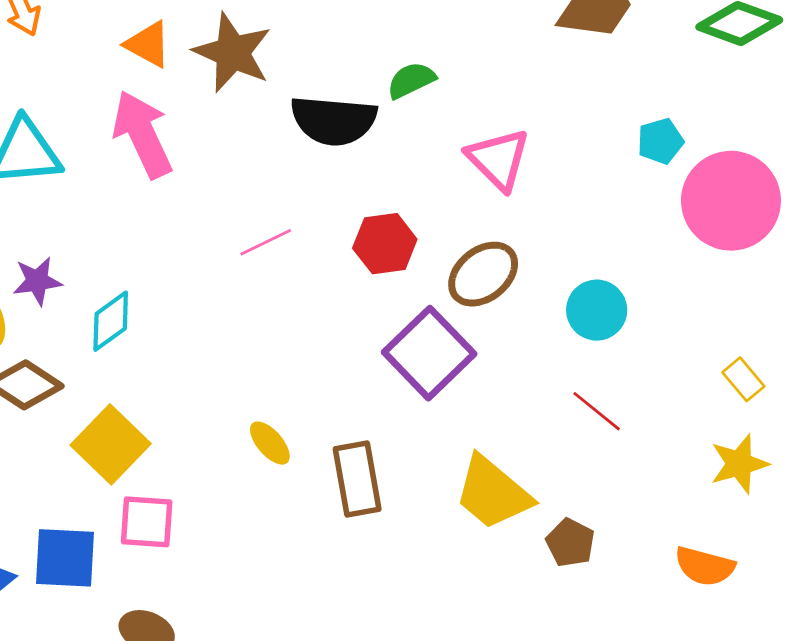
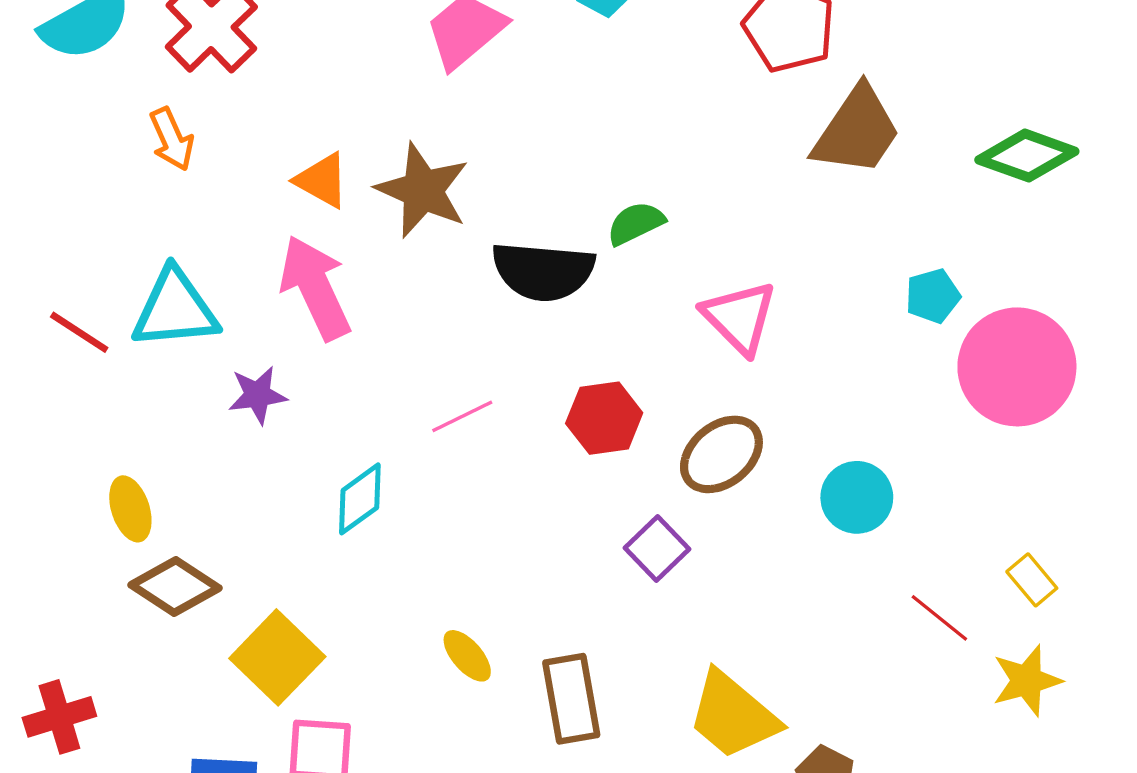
purple star: (37, 281) -> (258, 395), moved
cyan diamond: (111, 321) -> (360, 499), moved
purple square: (429, 353) -> (657, 549), size x0.6
red line: (597, 411) -> (939, 618), moved

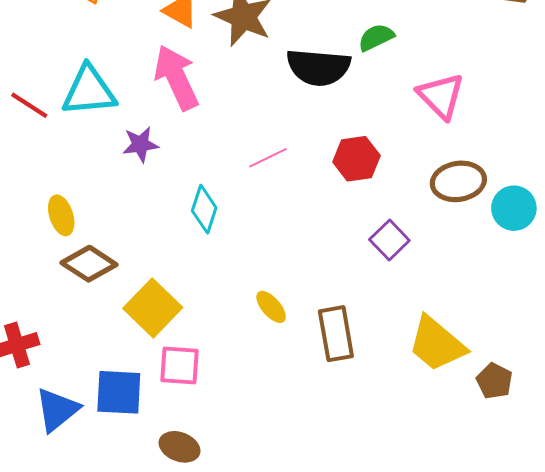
brown ellipse: (721, 454) -> (458, 181), moved, turned 30
cyan diamond: (360, 499) -> (204, 209), turned -36

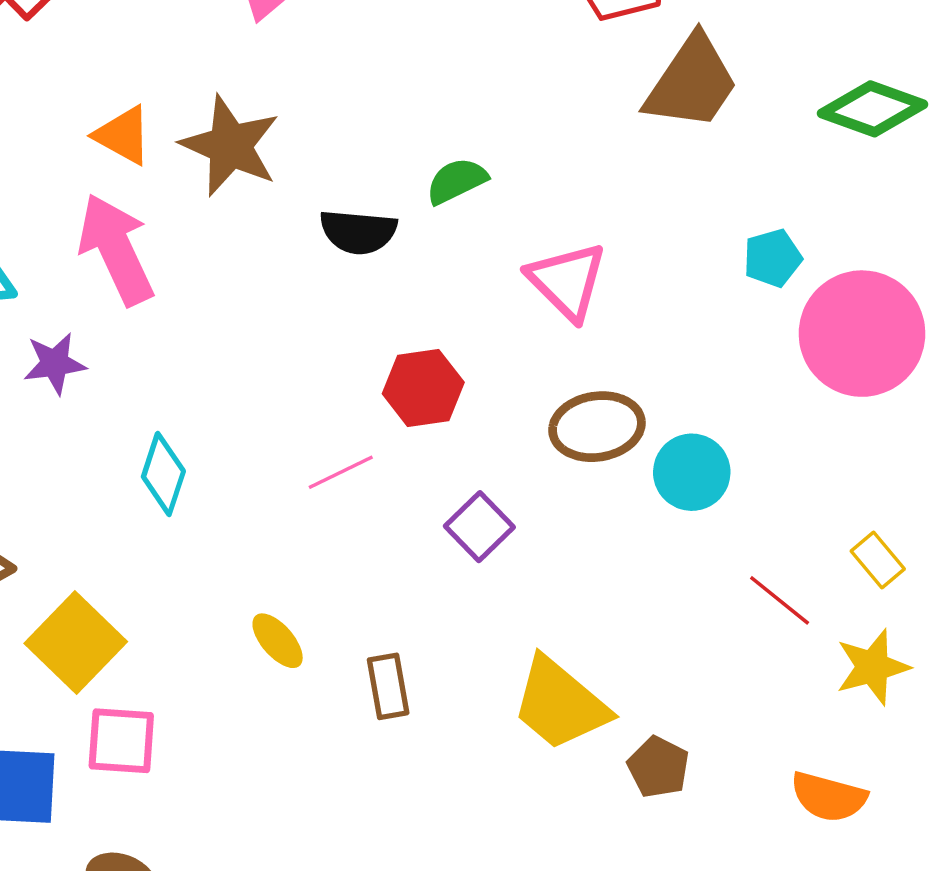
black semicircle: (318, 67) -> (358, 232), size x0.7
pink line: (268, 158) -> (341, 472), moved
brown rectangle: (336, 334) -> (388, 686), size x0.7

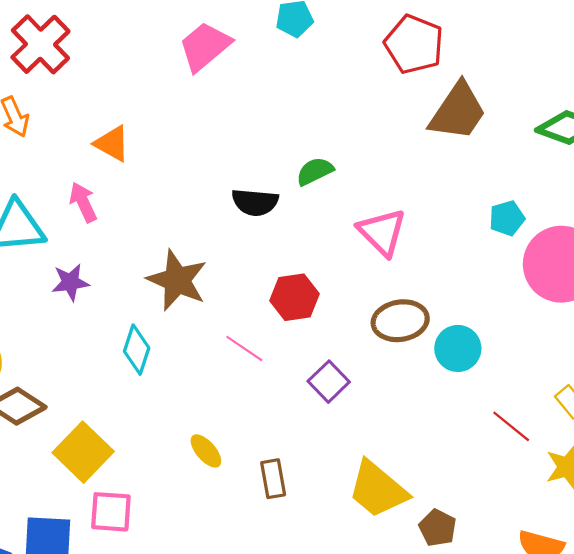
brown star: (230, 146) -> (177, 280), moved
pink arrow: (116, 249) -> (83, 202), moved, size x0.6
pink line: (341, 472) -> (244, 348), turned 60

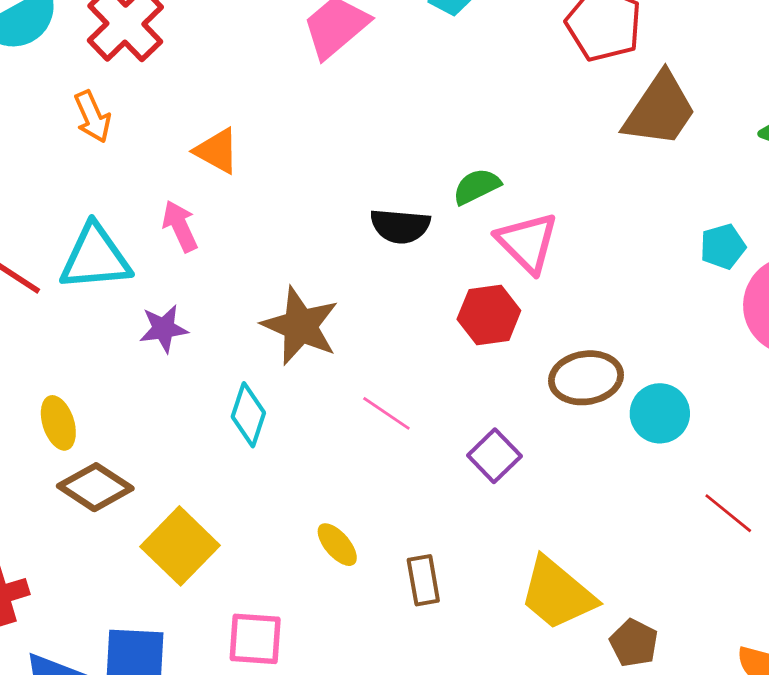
pink triangle: (382, 232) -> (527, 242), moved
red hexagon: (295, 297) -> (489, 315), moved
pink square: (111, 512) -> (255, 639), moved

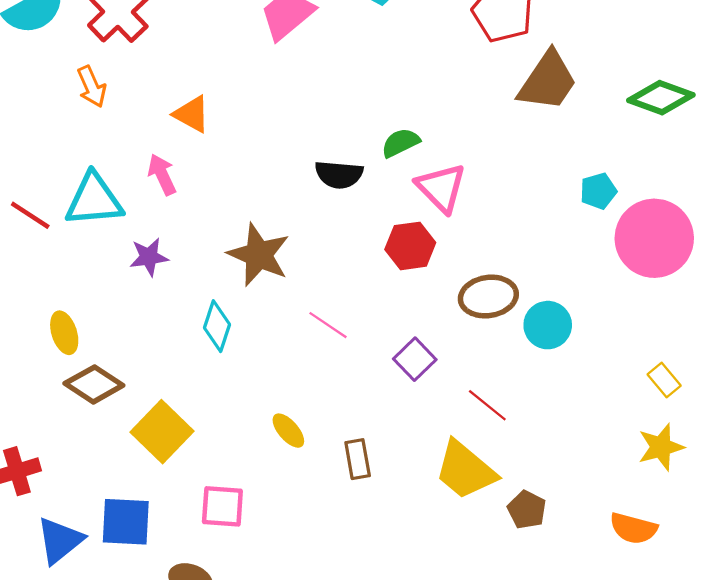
red line: (728, 513) -> (487, 405), moved

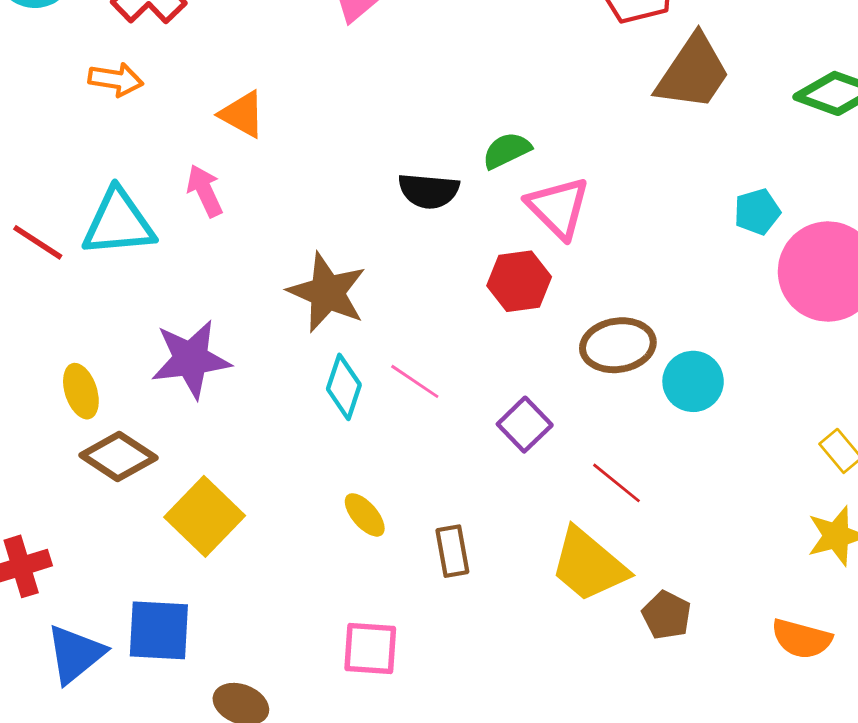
orange arrow: (92, 87) -> (116, 80), turned -57
purple star: (149, 257) -> (191, 359), moved, size x1.6
cyan diamond: (217, 326) -> (344, 387), moved
pink square: (222, 506) -> (370, 649), moved

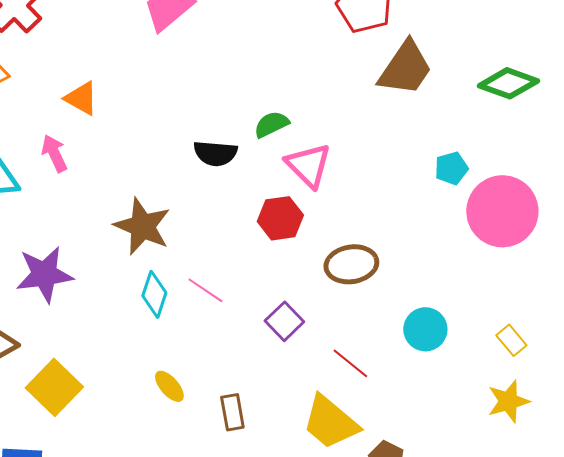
cyan circle: (693, 381) -> (425, 329), moved

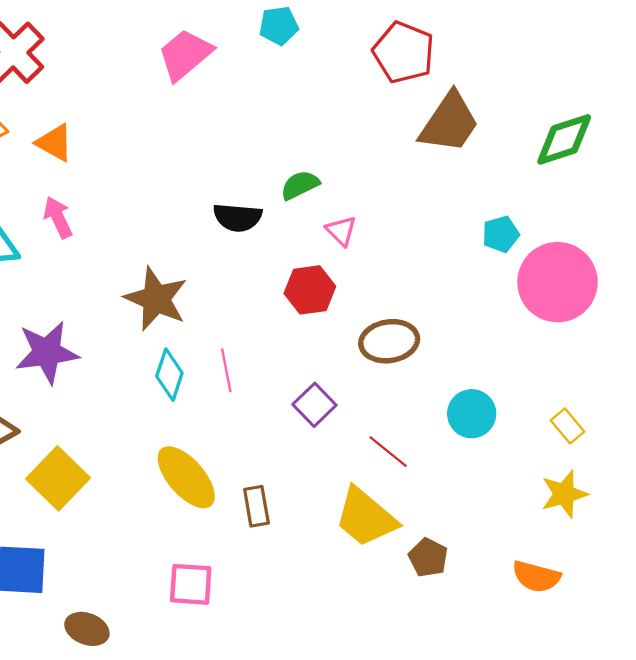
green diamond: (508, 83) -> (564, 139), turned -38
orange triangle: (81, 98) -> (55, 143), moved
pink triangle: (308, 165) -> (341, 231), size x0.6
pink line: (205, 290) -> (226, 370), turned 45
yellow ellipse: (169, 386) -> (186, 477), size x1.8

